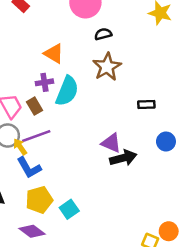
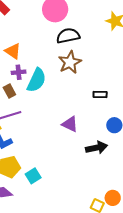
black semicircle: (103, 34) -> (68, 36), size x1.6
orange triangle: (54, 54) -> (13, 51), moved
black arrow: (123, 158) -> (97, 148), moved

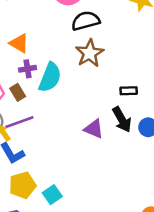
black arrow: (97, 148) -> (122, 120), moved, turned 75

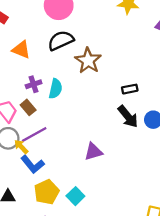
black semicircle: (86, 21) -> (61, 40), moved
orange triangle: (19, 43) -> (21, 50), moved
cyan semicircle: (50, 77) -> (56, 89), size x0.7
purple triangle: (94, 129) -> (93, 152), moved, turned -30

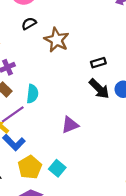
black semicircle: (61, 40) -> (29, 24), size x0.6
cyan semicircle: (56, 89) -> (32, 94), moved

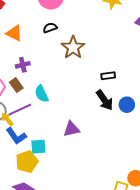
cyan semicircle: (32, 94) -> (42, 94), turned 138
cyan square: (57, 168) -> (38, 147), moved, turned 35

